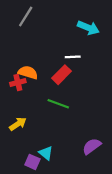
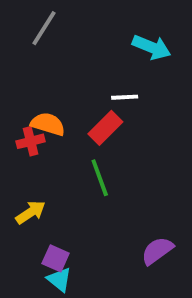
green line: (58, 104) -> (100, 178), turned 50
cyan triangle: (46, 153) -> (59, 280), moved
purple square: (32, 162) -> (56, 258), moved

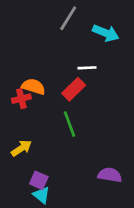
gray line: (44, 28) -> (68, 18), moved
purple semicircle: (157, 251) -> (110, 175), turned 45

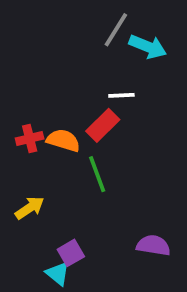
gray line: (68, 18) -> (116, 30), moved
orange semicircle: (33, 87) -> (63, 140), moved
purple square: (39, 180) -> (71, 253), moved, turned 36

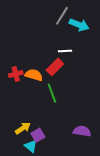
yellow arrow: (30, 208) -> (23, 128), moved

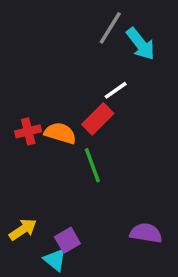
cyan arrow: (79, 25) -> (141, 44), turned 30
white line: (65, 51) -> (116, 90), turned -32
yellow arrow: (23, 128) -> (23, 229), moved

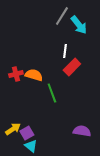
white line: (116, 90) -> (65, 51), turned -48
red rectangle: (98, 119) -> (72, 67), moved
purple square: (67, 240) -> (27, 133), moved

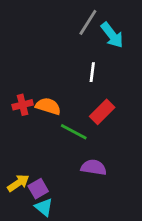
red rectangle: (72, 67) -> (102, 112), moved
green line: (52, 93) -> (74, 132), turned -42
purple semicircle: (82, 131) -> (94, 167), moved

